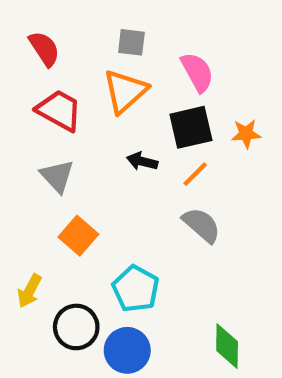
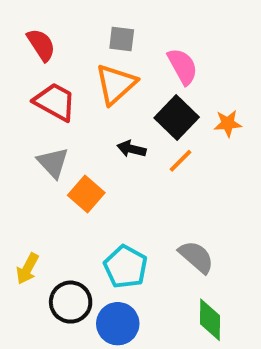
black square: (191, 127) -> (177, 117), turned -33
gray semicircle: (202, 225) -> (196, 257), moved
orange square: (78, 236) -> (86, 194), moved

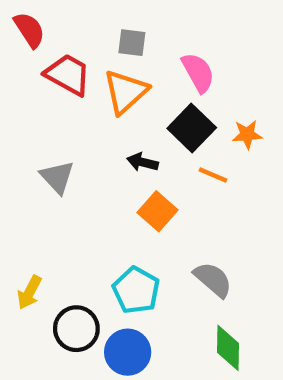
red semicircle: (41, 45) -> (29, 30), moved
red trapezoid: (55, 102) -> (68, 75), moved
orange line: (181, 161) -> (213, 175), moved, turned 68
orange square: (86, 194) -> (158, 211), moved

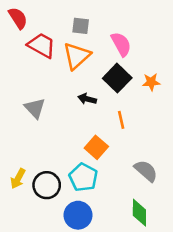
orange line: (213, 175) -> (121, 120), moved, turned 54
orange square: (158, 211) -> (96, 147), moved
gray semicircle: (213, 280) -> (146, 171), moved
black circle: (76, 329) -> (47, 185), moved

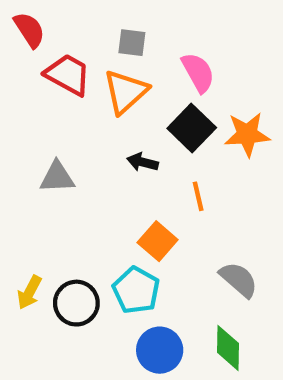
orange star: (151, 82) -> (247, 134), size x1.5
gray triangle: (35, 108) -> (57, 177), turned -50
blue circle: (78, 215) -> (160, 350), moved

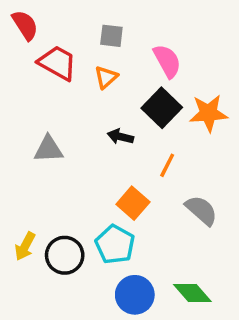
orange triangle: (125, 92) -> (106, 77), size x0.6
orange line: (198, 196) -> (167, 165), turned 40
gray semicircle: (239, 280) -> (201, 210), moved
green diamond: (228, 348) -> (192, 293), turned -42

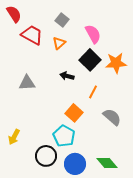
gray square: (111, 36) -> (62, 20), turned 32
black circle: (65, 255) -> (46, 156), moved

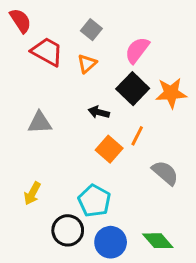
pink semicircle: (93, 34) -> (137, 50), turned -114
orange square: (74, 113) -> (109, 149), moved
yellow arrow: (14, 137) -> (32, 193), moved

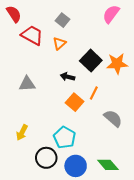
pink semicircle: (137, 50) -> (111, 14), moved

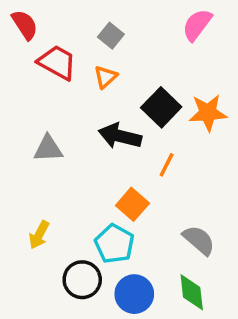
black arrow: (68, 77) -> (120, 136), size x1.6
orange square: (75, 102) -> (132, 204), moved
gray semicircle: (113, 118) -> (199, 240), moved
green diamond: (108, 165) -> (192, 292), turned 35

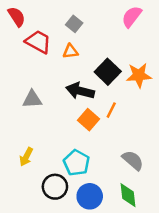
orange triangle: (106, 77) -> (71, 51), turned 35
orange square: (132, 204) -> (88, 120), moved

